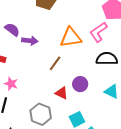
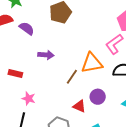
purple semicircle: (12, 30) -> (27, 28), moved
orange triangle: (71, 37) -> (92, 63), moved

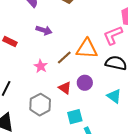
pink star: (29, 98) -> (41, 66), moved

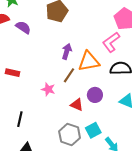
purple arrow: (44, 30) -> (67, 51), moved, turned -77
gray hexagon: (40, 105) -> (70, 135), moved

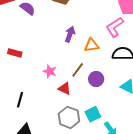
orange triangle: (89, 61) -> (91, 45), size x0.7
brown line: (69, 75) -> (78, 70), moved
red triangle: (77, 105) -> (65, 89), moved

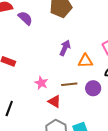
brown line: (78, 70) -> (69, 84), turned 42
purple circle: (96, 79) -> (93, 88), moved

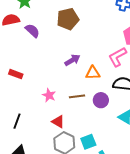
purple arrow: (65, 48) -> (72, 60), turned 35
red triangle: (54, 102) -> (58, 122), moved

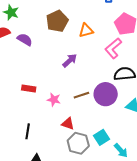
orange triangle: (93, 73) -> (86, 30), moved
red rectangle: (16, 74) -> (29, 89), moved
purple circle: (101, 100) -> (106, 94), size x1.5

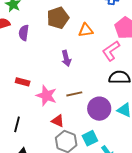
purple semicircle: (25, 40) -> (24, 33), turned -119
purple arrow: (70, 61) -> (66, 58), turned 112
purple circle: (106, 94) -> (99, 109), moved
pink star: (54, 100) -> (46, 96), size x1.5

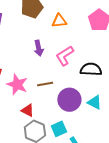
pink L-shape: (111, 51) -> (65, 56), moved

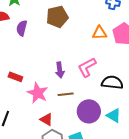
orange triangle: (59, 21) -> (100, 33), moved
purple arrow: (39, 48) -> (60, 70), moved

